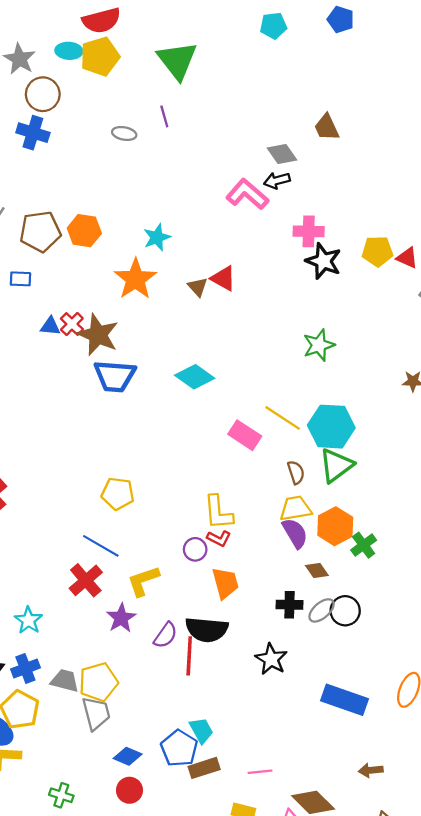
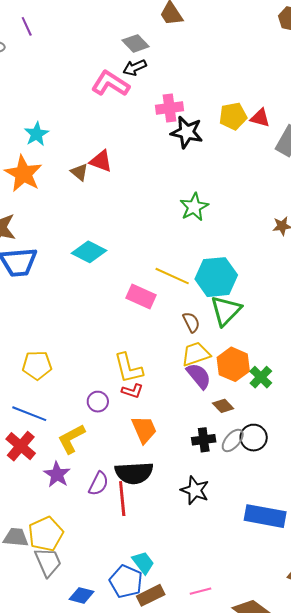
purple circle: (195, 549) -> (98, 402), moved

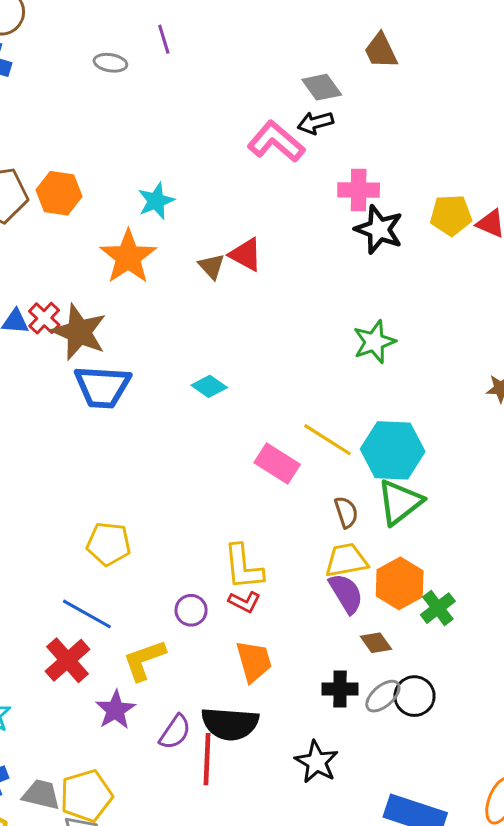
cyan diamond: (89, 252) -> (209, 386), size x0.7

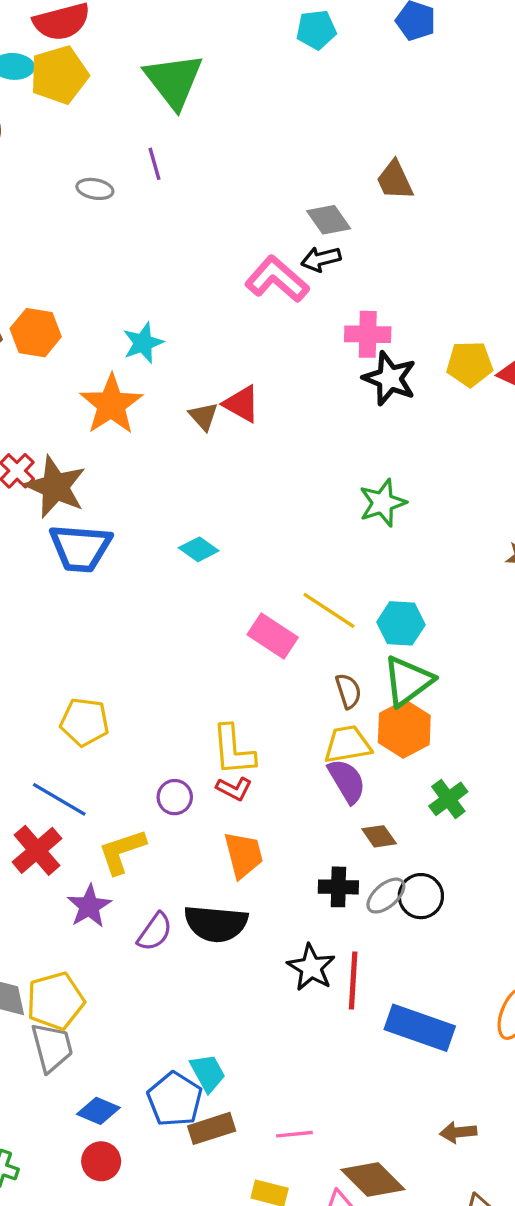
cyan hexagon: (393, 450) -> (401, 623), size x0.7
orange hexagon: (400, 583) -> (404, 729), moved
red line: (207, 759) -> (353, 980), moved

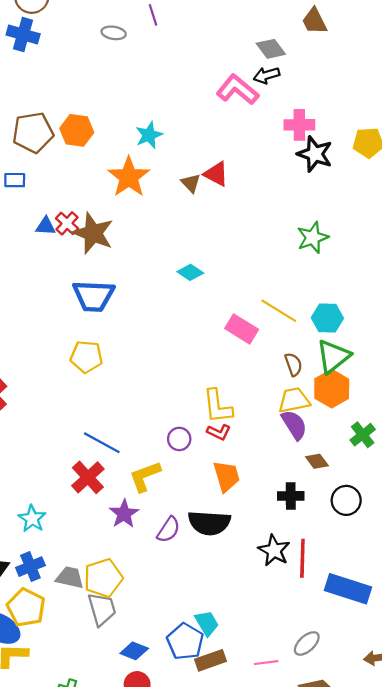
blue trapezoid: (80, 548) -> (94, 296), moved
yellow pentagon: (85, 722) -> (86, 357), moved
gray ellipse: (386, 896) -> (307, 643), moved

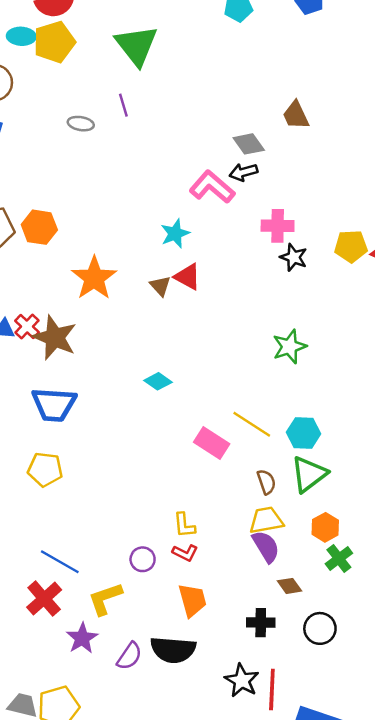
cyan star: (149, 135) -> (175, 234), moved
black star: (315, 154) -> (294, 257), size x0.7
orange hexagon: (332, 389) -> (325, 527), moved, size x0.7
yellow L-shape: (218, 406) -> (184, 525), size x0.7

